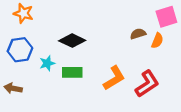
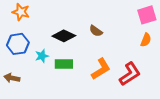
brown semicircle: (138, 34) -> (96, 31), moved, turned -128
orange semicircle: (157, 41) -> (146, 40), moved

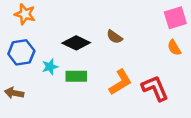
orange semicircle: (146, 40) -> (174, 48), turned 128
red L-shape: (130, 74) -> (155, 88), turned -80

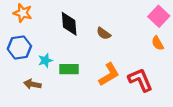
pink square: (175, 18) -> (159, 16), turned -30
black diamond: (76, 43) -> (69, 24), moved, turned 60
brown arrow: (14, 93) -> (32, 84), moved

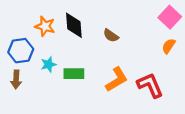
orange star: (23, 13) -> (45, 26), moved
orange semicircle: (158, 43) -> (169, 46), turned 64
brown arrow: (32, 84) -> (16, 79), moved, turned -98

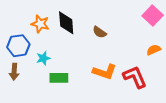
orange semicircle: (169, 46) -> (154, 50), moved, turned 32
green rectangle: (74, 74) -> (59, 78), moved
orange L-shape: (117, 79) -> (105, 72), turned 50

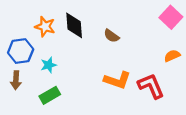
green rectangle: (59, 78) -> (50, 95), moved, turned -30

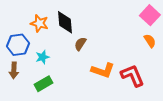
brown semicircle: (111, 36) -> (80, 44), moved, turned 88
orange semicircle: (172, 56) -> (150, 41), moved, turned 80

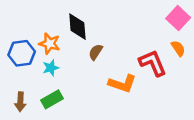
orange star: (39, 23) -> (49, 44), moved
brown arrow: (14, 70) -> (20, 102), moved
red L-shape: (132, 75) -> (153, 63), moved

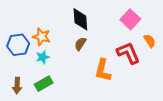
pink square: (178, 18) -> (130, 19), moved
black diamond: (77, 27) -> (80, 19), moved
orange L-shape: (122, 84) -> (103, 70), turned 85

